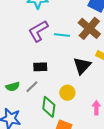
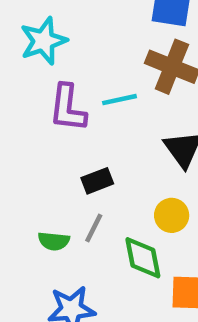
purple L-shape: (38, 31) -> (68, 108), turned -35
green semicircle: (13, 87) -> (54, 241), turned 40

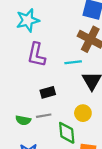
cyan line: (120, 100) -> (73, 62), moved
gray line: (94, 228) -> (44, 116), turned 48

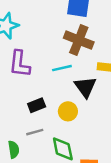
yellow circle: (83, 113) -> (68, 111), moved
green semicircle: (23, 120) -> (14, 150), moved, turned -104

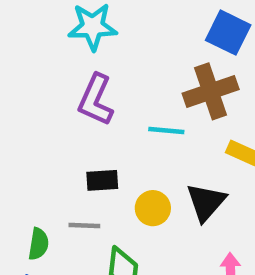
brown cross: (79, 40) -> (211, 91), turned 32
black triangle: (85, 87) -> (206, 202), moved

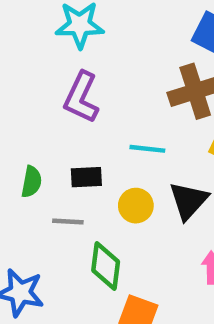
cyan line: (166, 130) -> (147, 149), moved
green semicircle: (39, 244) -> (31, 182), moved

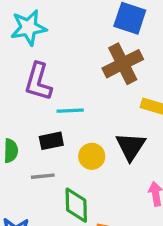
cyan line: (147, 149) -> (70, 111), moved

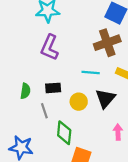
cyan line: (70, 111) -> (91, 72), moved
gray line: (43, 176) -> (44, 111), turned 70

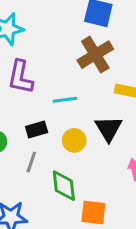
cyan line: (91, 72) -> (65, 100), moved
gray line: (44, 111) -> (31, 162), turned 49

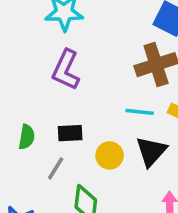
cyan line: (65, 100) -> (140, 112), moved

